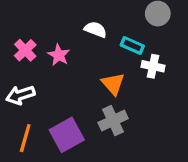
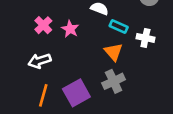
cyan rectangle: (132, 45) -> (119, 26), moved

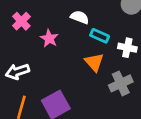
pink cross: (43, 25) -> (21, 21), moved
gray cross: (114, 81) -> (121, 83), moved

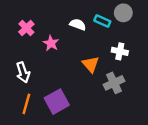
cyan rectangle: (100, 36) -> (102, 21), moved
white arrow: (17, 72) -> (23, 72), turned -90

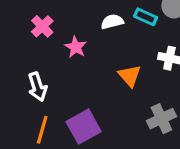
white semicircle: (78, 25) -> (112, 22), turned -35
gray cross: (114, 83) -> (161, 119), moved

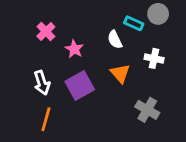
white semicircle: (112, 22) -> (115, 40), moved, turned -102
gray cross: (161, 119) -> (147, 110), turned -35
purple square: (84, 127) -> (80, 86), moved

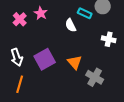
pink star: (74, 49) -> (41, 13), moved
white cross: (154, 58) -> (109, 39), moved
orange triangle: (120, 73) -> (75, 62), moved

